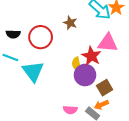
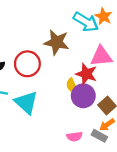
brown star: (70, 23) -> (57, 42), size x1.6

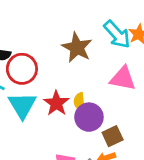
red circle: (27, 64) -> (22, 69), moved
red star: (86, 74) -> (56, 103), moved

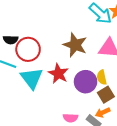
brown star: (77, 48) -> (75, 45), moved
yellow semicircle: (79, 102) -> (102, 77), moved

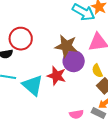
red circle: (28, 49) -> (21, 39), moved
purple circle: (86, 82) -> (74, 61), moved

